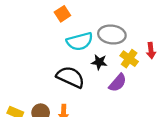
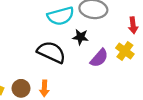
yellow cross: (129, 59) -> (125, 51), moved

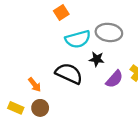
orange arrow: (44, 88) -> (35, 85), moved, turned -40

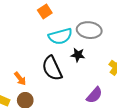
black semicircle: (69, 74) -> (52, 68), turned -140
purple semicircle: (114, 79) -> (94, 95), moved

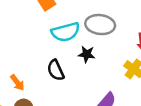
black semicircle: (52, 68) -> (56, 70), size x0.7

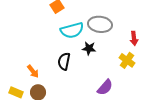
black semicircle: (56, 70) -> (64, 61), turned 36

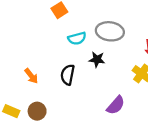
cyan semicircle: (72, 30) -> (77, 38), size x0.7
orange arrow: (33, 71) -> (31, 76), moved

